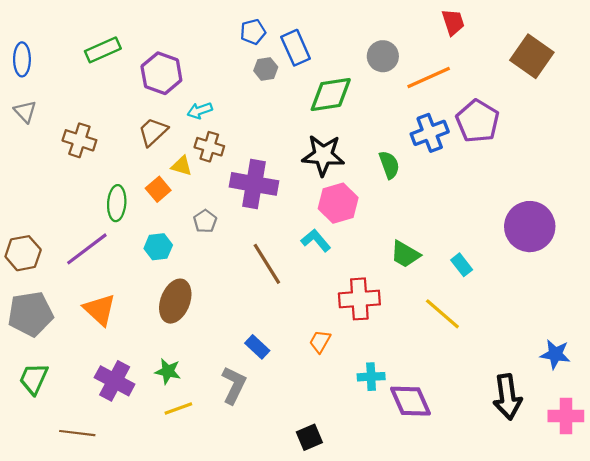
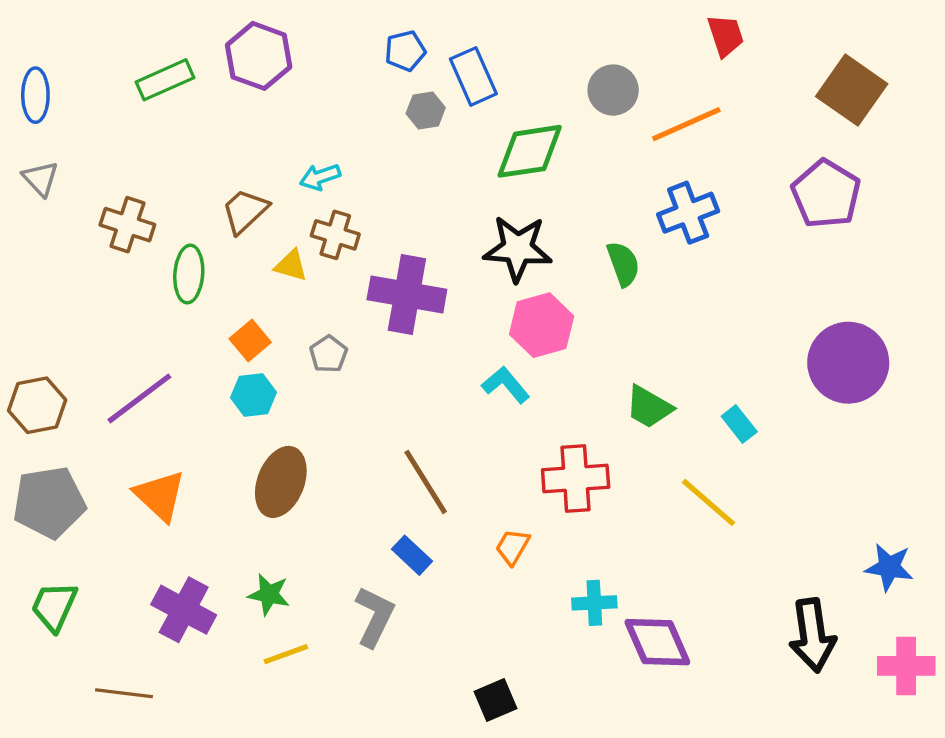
purple hexagon: (161, 73) -> (259, 56), moved
purple pentagon: (478, 121) -> (826, 194), moved
orange square: (158, 189) -> (250, 341), moved
green ellipse: (117, 203) -> (189, 274), moved
brown line: (267, 264) -> (426, 482), moved

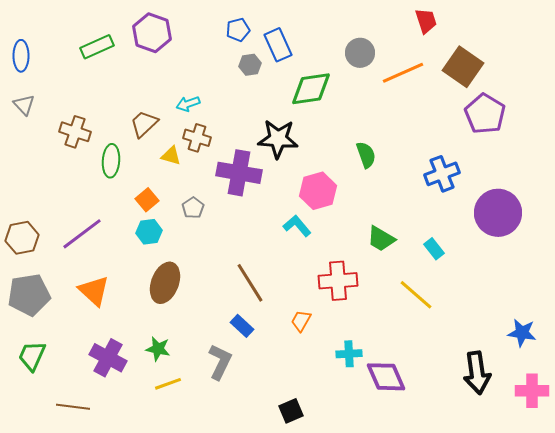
brown square: (852, 90) -> (463, 67), moved
blue cross: (688, 213) -> (442, 174), moved
black star: (518, 248) -> (278, 139), moved

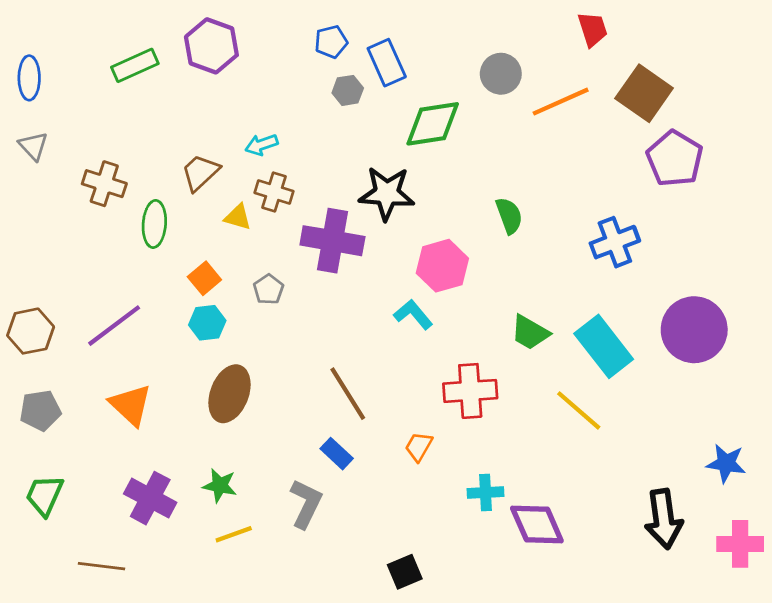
purple circle: (498, 213) -> (694, 330), moved
cyan rectangle: (434, 249) -> (604, 346), size x2.0
gray pentagon: (29, 295) -> (40, 410), size x0.7

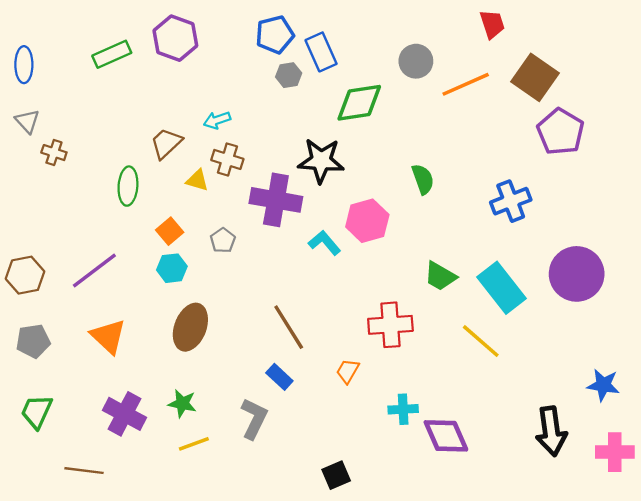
blue pentagon: (331, 42) -> (275, 35), size x1.4
brown cross: (104, 184) -> (54, 153), moved, size x0.7
cyan L-shape: (413, 314) -> (325, 243), moved

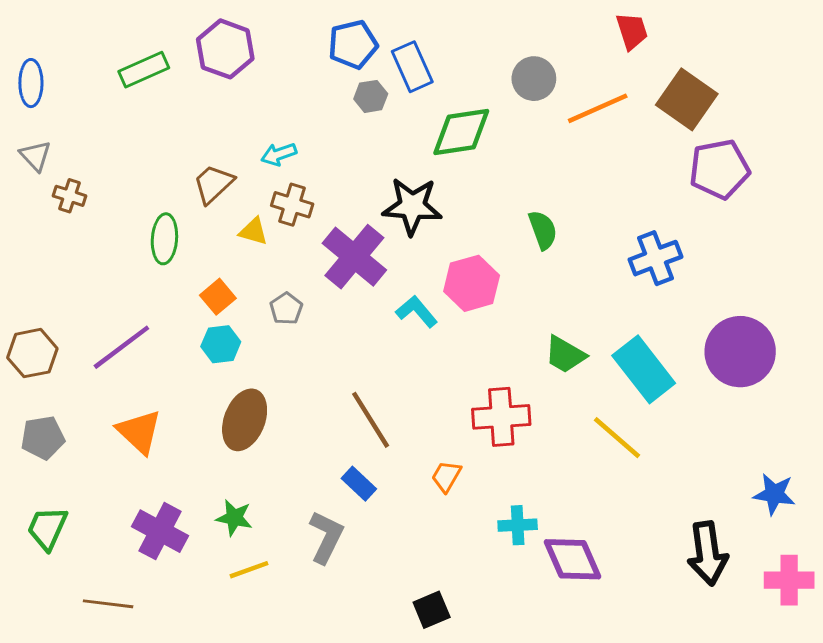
purple pentagon: (560, 132) -> (719, 169), turned 30
purple cross: (276, 200) -> (354, 257), turned 30

